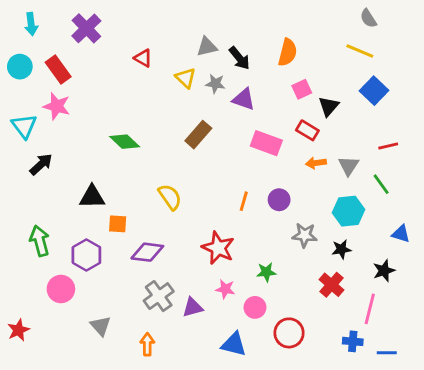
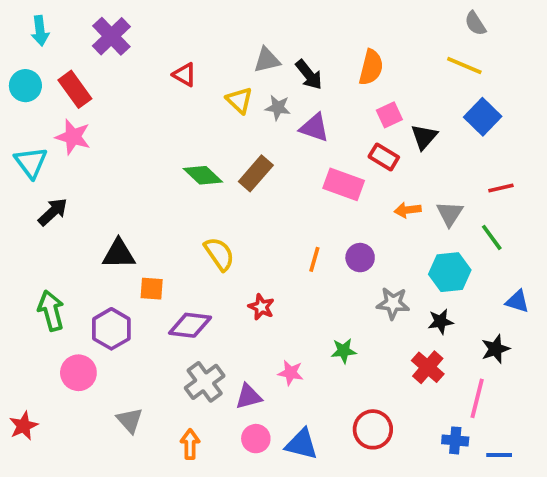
red rectangle: (307, 130) -> (384, 157), moved
green diamond: (125, 142) -> (203, 175), moved
red star: (218, 248) -> (261, 307), moved, size x0.6
pink circle: (255, 307) -> (256, 439), moved

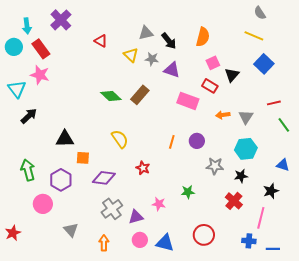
cyan arrow: (40, 31) -> (27, 26), moved
green line: (492, 237) -> (284, 125), moved

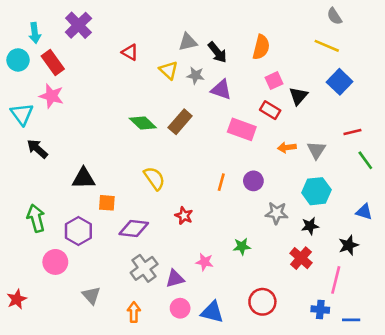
black arrow: (29, 116) -> (37, 149), turned -96

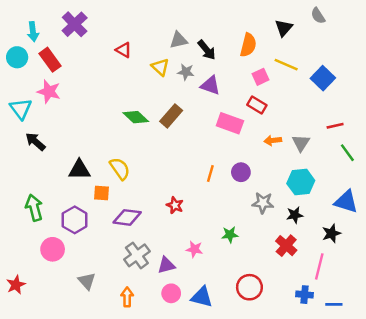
yellow line: (327, 46) -> (286, 65), moved
black triangle: (298, 96) -> (284, 28), moved
yellow semicircle: (154, 178) -> (120, 169), moved
blue triangle: (364, 212) -> (346, 202), size x1.5

